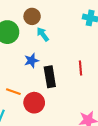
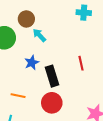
red circle: (34, 103) -> (52, 103), moved

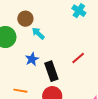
cyan cross: (84, 13) -> (79, 11), turned 32
red line: (81, 63) -> (78, 58), turned 64

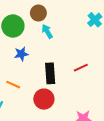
blue star: (32, 59) -> (21, 54), moved

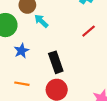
red line: (81, 68) -> (89, 31), moved

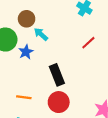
blue star: (21, 51) -> (26, 52), moved

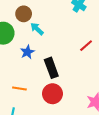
red line: (88, 43) -> (86, 46), moved
blue star: (26, 52) -> (27, 52), moved

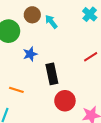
cyan arrow: (37, 29) -> (51, 22), moved
red circle: (52, 94) -> (65, 101), moved

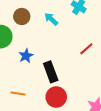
cyan arrow: (51, 22) -> (51, 19), moved
red circle: (65, 101) -> (56, 97), moved

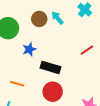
brown circle: (22, 17) -> (39, 19), moved
black rectangle: (51, 72) -> (51, 67), turned -60

